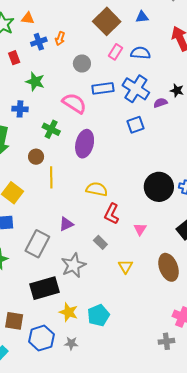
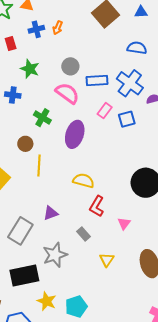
pink rectangle: (115, 52) -> (105, 111), moved
gray circle: (82, 63) -> (70, 66), moved

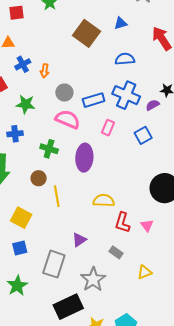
orange arrow: (58, 28) -> (45, 71), moved
blue square: (127, 119) -> (143, 135), moved
pink triangle: (124, 223) -> (147, 226), moved
yellow triangle: (107, 260) -> (145, 272), turned 49

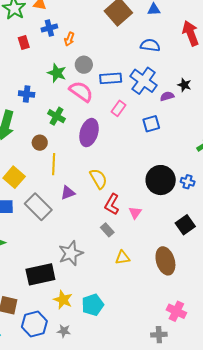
green star: (26, 104) -> (57, 73), moved
yellow semicircle: (104, 201) -> (98, 179), turned 45
purple triangle: (79, 240) -> (68, 193), moved
gray rectangle: (116, 252) -> (107, 230), moved
gray rectangle: (54, 264) -> (38, 207), moved, turned -76

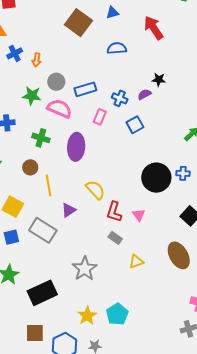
blue cross: (144, 81) -> (120, 98), moved, size x0.6
black rectangle: (40, 274) -> (42, 293), moved
yellow star: (63, 300) -> (87, 316), turned 30

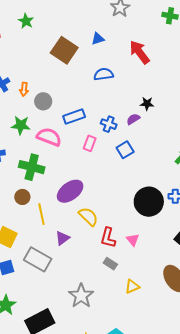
gray circle: (56, 82) -> (43, 101), moved
green cross: (41, 138) -> (32, 167), size x1.4
purple ellipse: (76, 147) -> (70, 191), moved, turned 52

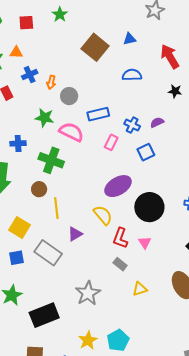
black star: (147, 104) -> (175, 91), moved
purple ellipse: (70, 191) -> (118, 186), moved
black circle: (149, 202) -> (149, 207), moved

